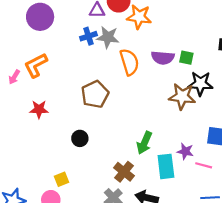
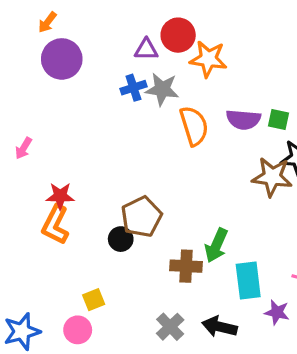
orange L-shape: (36, 65) -> (55, 225), moved, turned -36
brown pentagon: (95, 94) -> (141, 217), moved
purple star: (185, 151) -> (277, 312), moved
brown cross: (124, 172) -> (186, 266), moved, turned -36

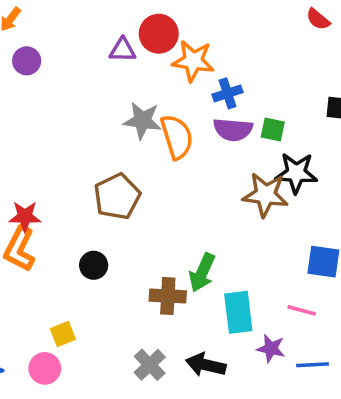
purple circle: (62, 59) -> (27, 61), size x0.6
blue cross: (133, 88) -> (227, 93), moved
gray star: (162, 89) -> (142, 121), moved
brown pentagon: (141, 217) -> (117, 197), moved

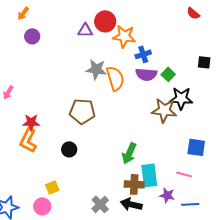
green square: (273, 130) -> (168, 74), turned 32
brown pentagon: (117, 197) -> (82, 111), turned 30
brown cross: (168, 296) -> (134, 184), moved

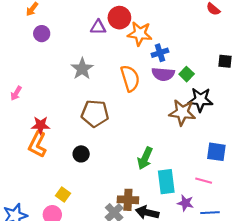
gray star: (96, 69) -> (82, 69), moved, turned 30
brown cross: (134, 184) -> (128, 200), moved
yellow square: (52, 187) -> (63, 194), turned -32

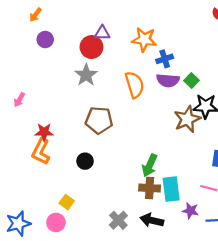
red circle: (119, 18) -> (91, 47), moved
brown star: (182, 112) -> (187, 119), turned -30
brown cross: (128, 200) -> (150, 188), moved

